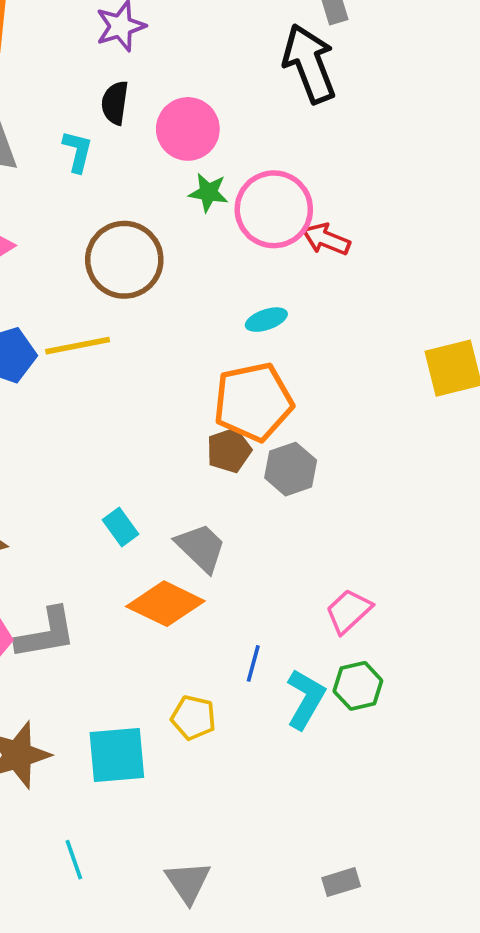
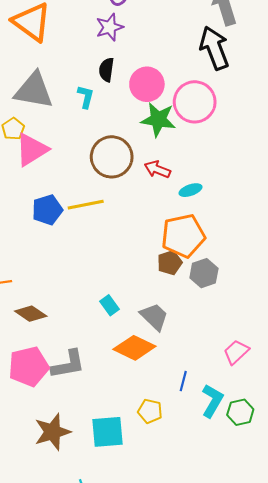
green star: (208, 192) -> (158, 120), size x1.6
pink circle: (274, 209) -> (195, 102), moved
red arrow: (326, 239) -> (157, 169), moved
green hexagon: (358, 686) -> (240, 412), moved

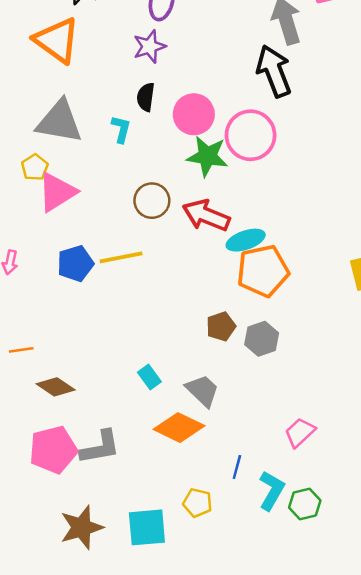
brown circle: (112, 157) -> (152, 201), size x0.7
red arrow: (157, 169) -> (206, 215), size x1.5
cyan ellipse: (191, 190) -> (246, 240), size x1.4
orange pentagon: (183, 236) -> (263, 271), moved

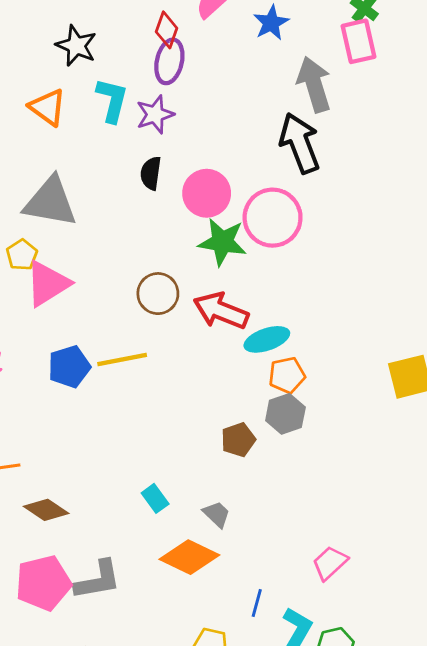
orange triangle: (57, 40) -> (48, 107), size x0.7
cyan L-shape: (121, 129) -> (112, 100), moved, size x1.4
orange pentagon: (263, 271) -> (287, 375), size x0.6
gray hexagon: (262, 339) -> (285, 414), moved
gray trapezoid: (202, 391) -> (217, 514), size x0.7

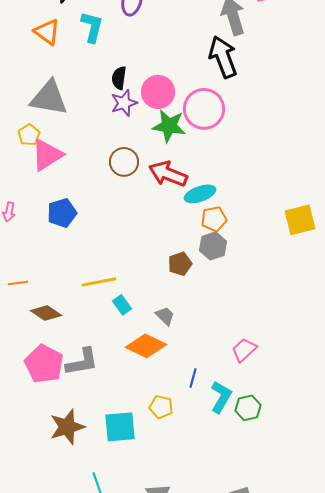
purple star: (155, 114) -> (124, 103), moved
yellow line: (122, 359) -> (99, 282), moved
pink pentagon: (43, 583) -> (44, 364), turned -30

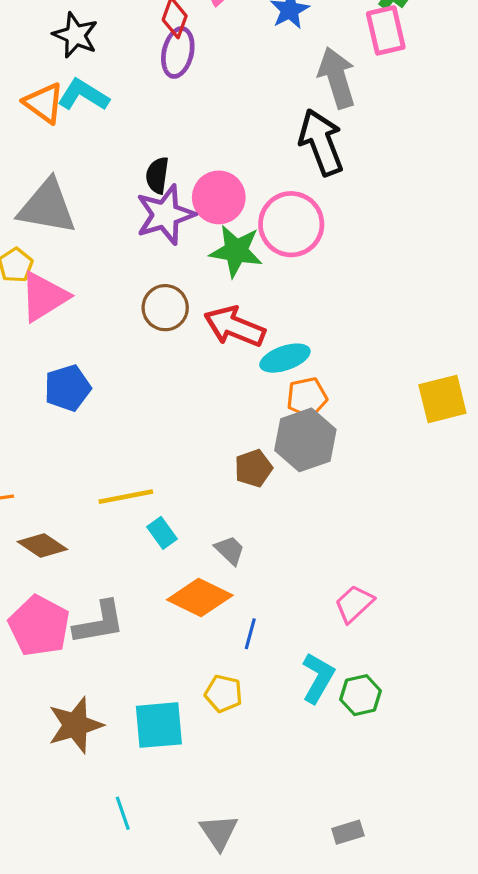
cyan L-shape: (92, 27) -> (83, 95), moved, turned -72
purple star: (124, 103) -> (165, 215), size x1.4
gray hexagon: (213, 246) -> (305, 440), size x1.4
blue line: (193, 378) -> (250, 634), moved

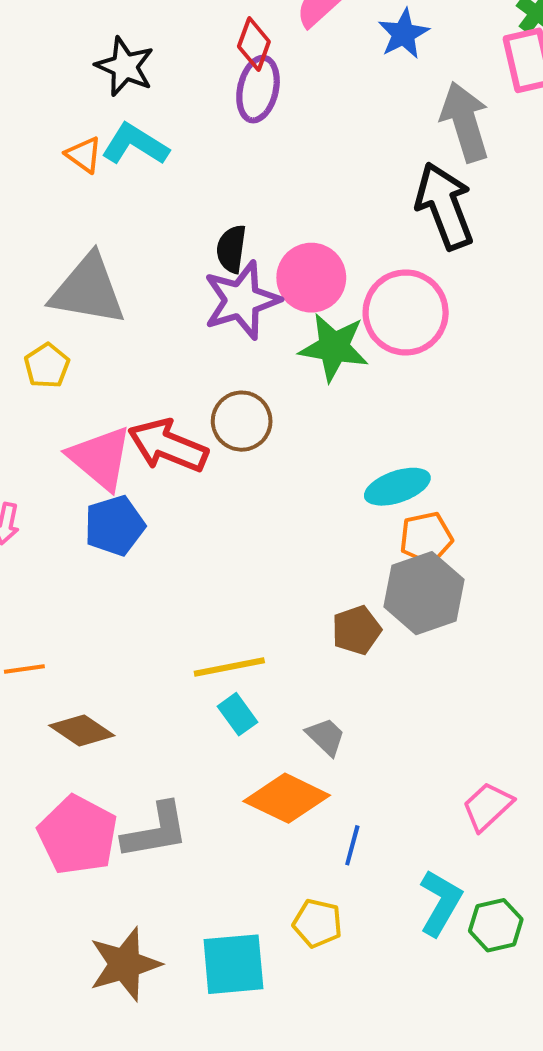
orange triangle: (44, 103) -> (84, 155), size x0.7
pink triangle: (44, 297) -> (100, 458), moved, turned -48
red arrow: (235, 327) -> (168, 446), moved
yellow line: (126, 497) -> (229, 667), moved

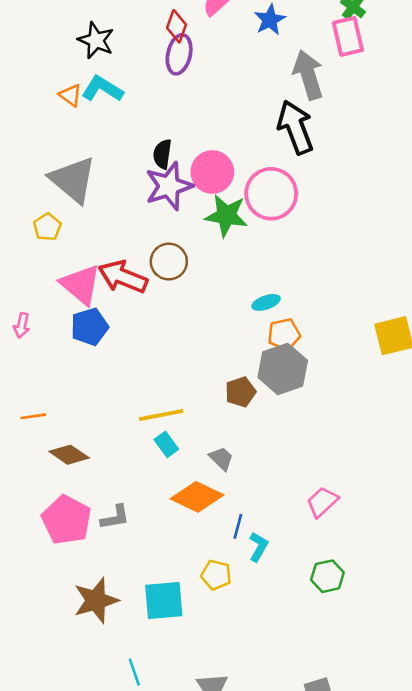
gray triangle: (88, 290) -> (73, 180), turned 30
cyan ellipse: (397, 487) -> (266, 302), size x0.7
gray L-shape: (156, 831) -> (115, 517), size x0.7
cyan L-shape: (440, 903) -> (258, 547), moved, size x0.7

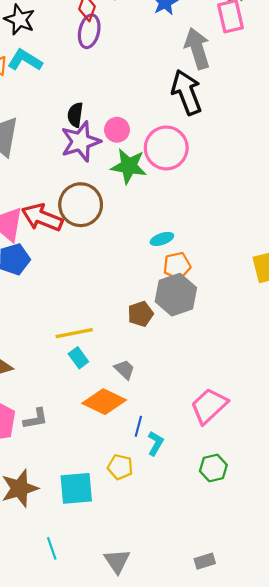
pink circle: (212, 172) -> (117, 130), size x0.7
brown circle: (169, 262) -> (81, 205), size x1.4
pink trapezoid: (322, 502) -> (209, 406), size x1.4

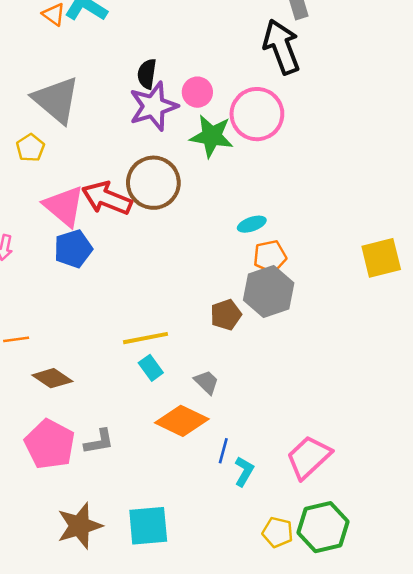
pink trapezoid: (209, 406) -> (309, 457), moved
yellow pentagon: (120, 467) -> (278, 532), moved
green hexagon: (213, 468) -> (323, 527), moved, size x1.5

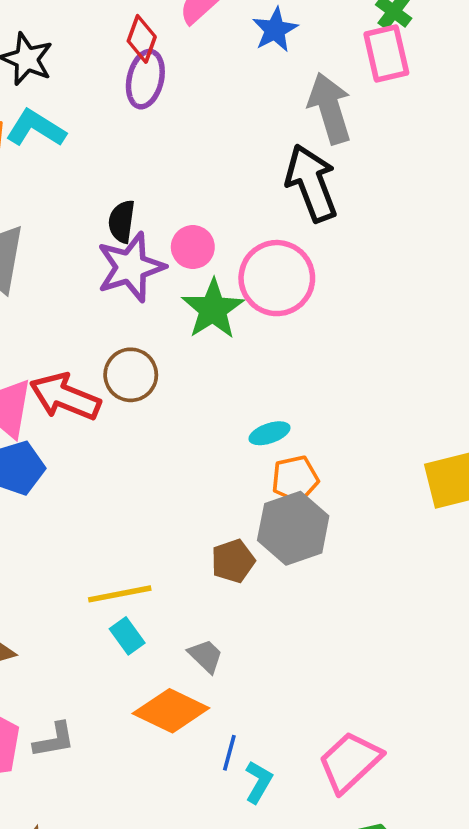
green star: (212, 136) -> (213, 309), turned 30
brown circle: (153, 183) -> (131, 375), size x0.7

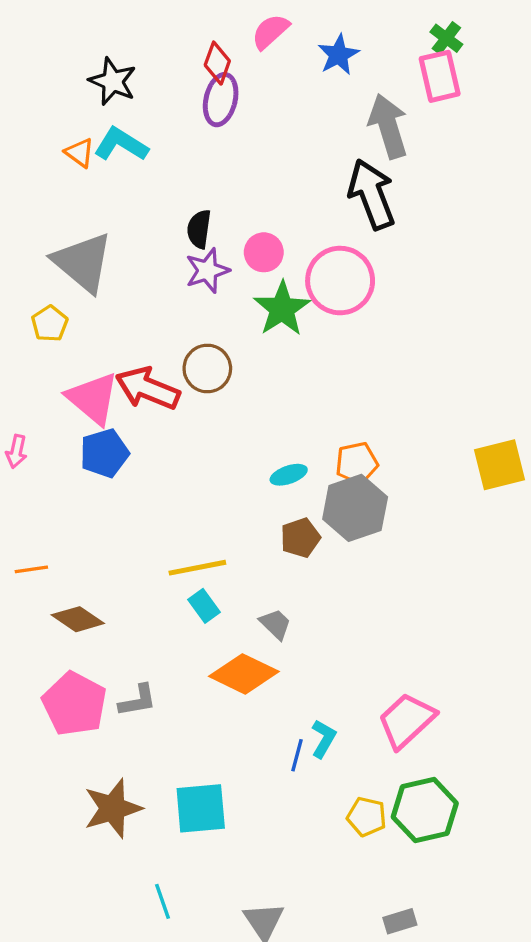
purple star: (131, 267) -> (207, 271), size x0.7
cyan ellipse: (269, 433) -> (289, 475), moved
blue line: (229, 753) -> (297, 755), moved

